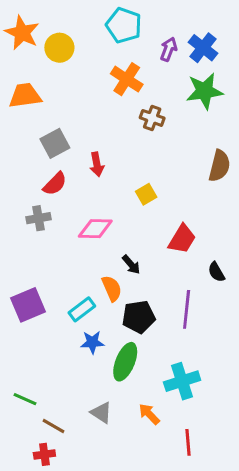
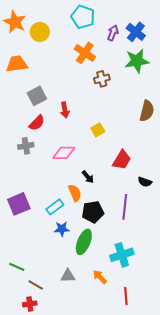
brown cross: (152, 118) -> (102, 79), turned -35
black semicircle: (216, 272) -> (145, 182), turned -40
gray triangle: (101, 413) -> (68, 276), turned -35

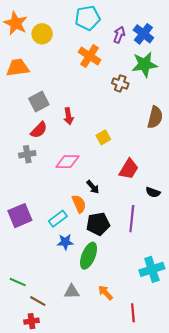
cyan pentagon: (83, 17) -> (87, 18), turned -30
brown cross: (102, 79) -> (120, 83), moved, turned 35
cyan cross: (122, 255) -> (152, 269), moved

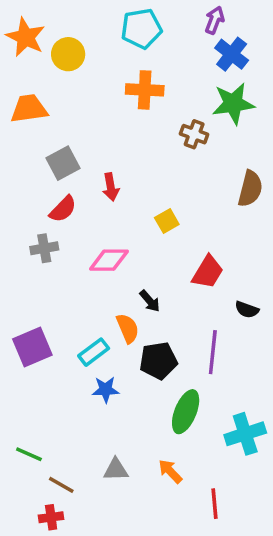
purple arrow: (119, 35) -> (215, 20), moved
orange cross: (90, 56) -> (145, 90), turned -30
green ellipse: (89, 256) -> (186, 412), moved

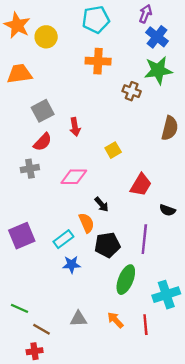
red line: (215, 504) -> (145, 325), moved

